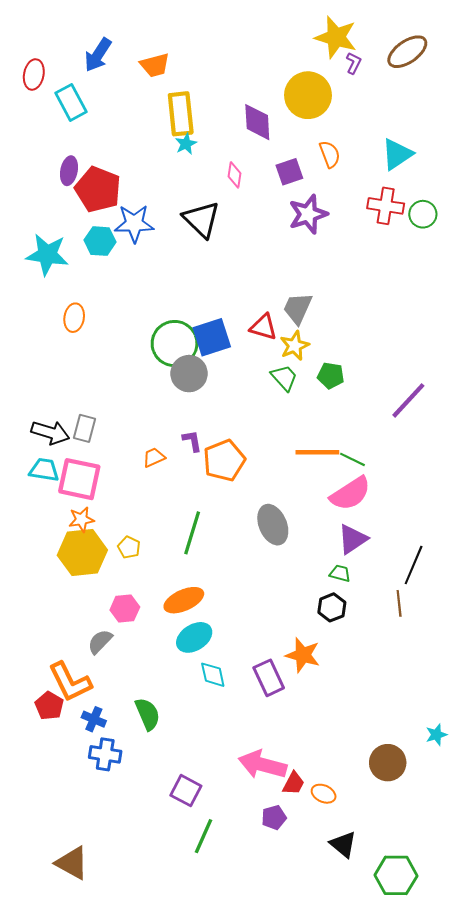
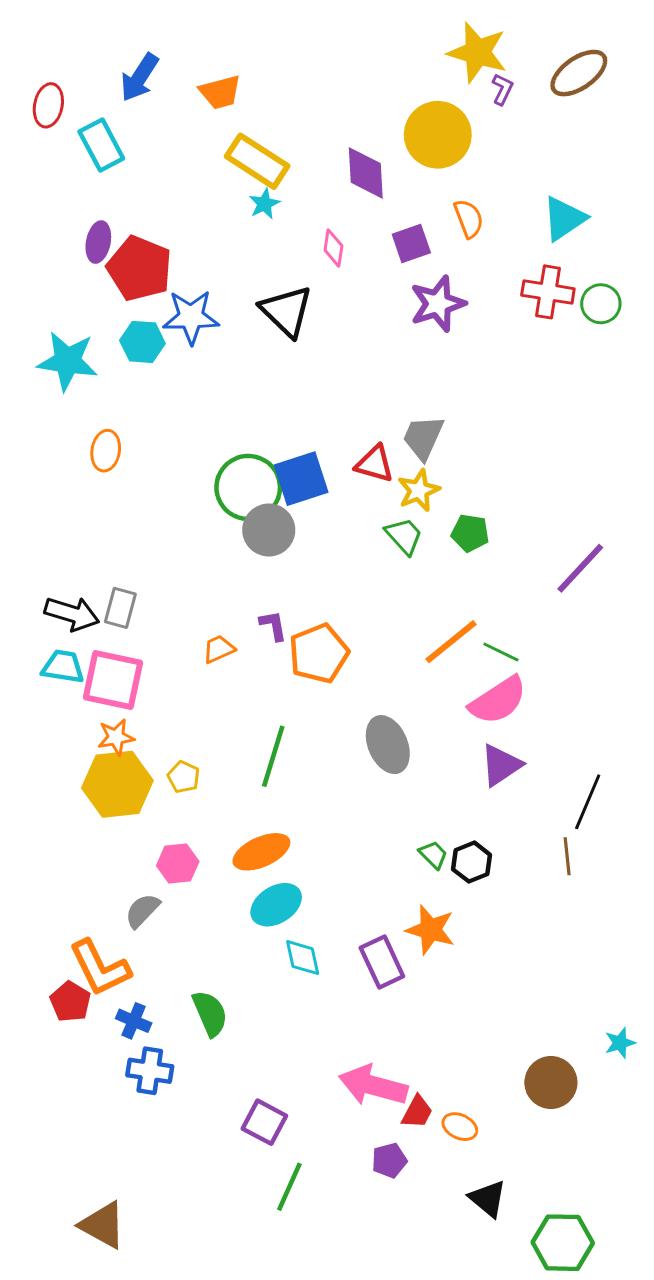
yellow rectangle: (181, 114) -> (257, 161), turned -51
orange line: (317, 452) -> (451, 642), turned -39
green trapezoid: (340, 573) -> (433, 855), moved, turned 30

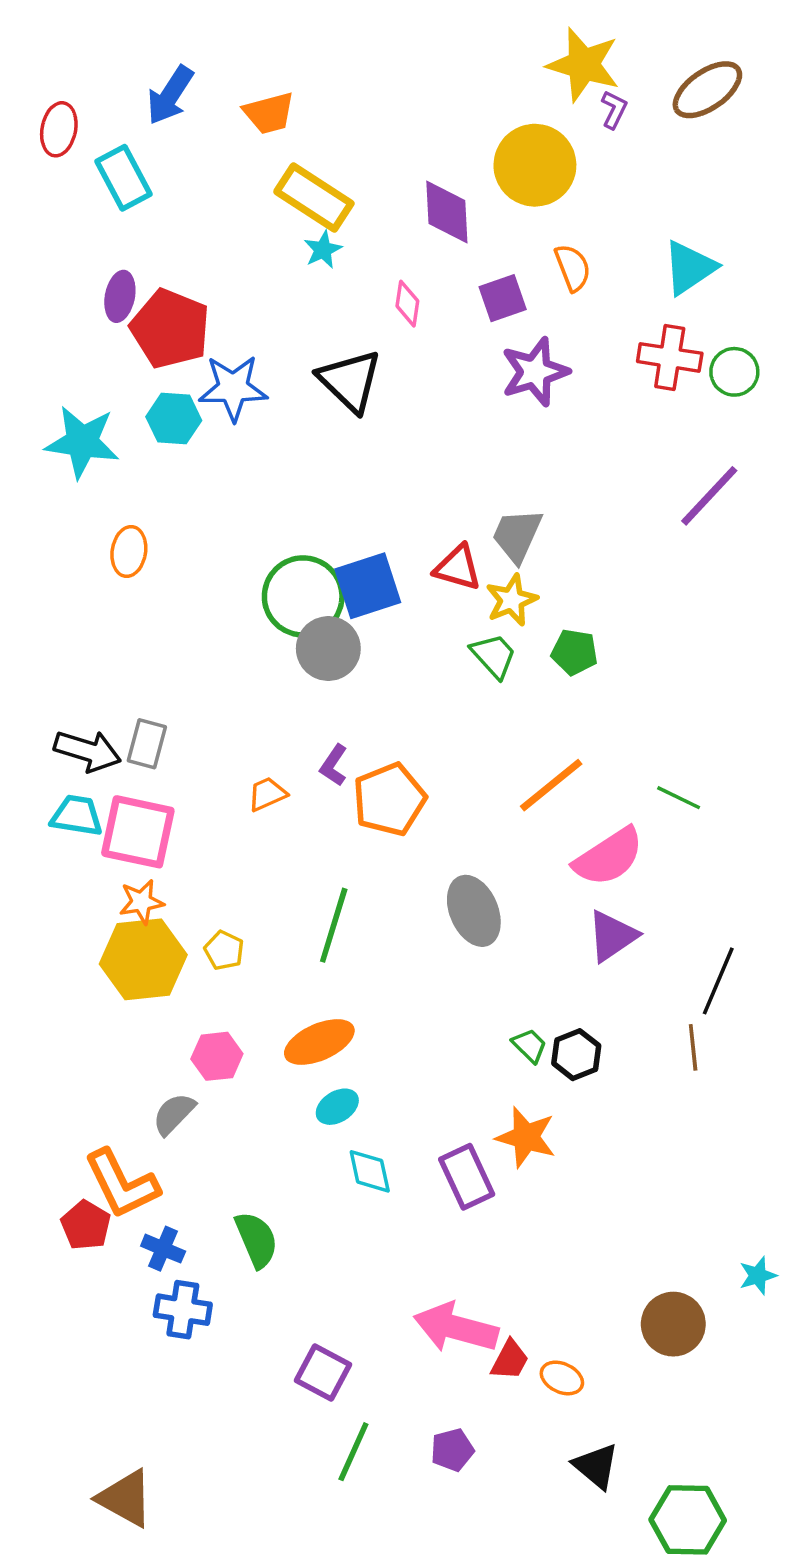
purple line: (580, 568) -> (709, 496), moved
purple L-shape: (273, 626) -> (334, 765), turned -136
green line: (501, 652) -> (679, 798), moved
cyan ellipse: (276, 905) -> (337, 1107), size x0.7
purple pentagon: (389, 1160) -> (452, 1450), moved

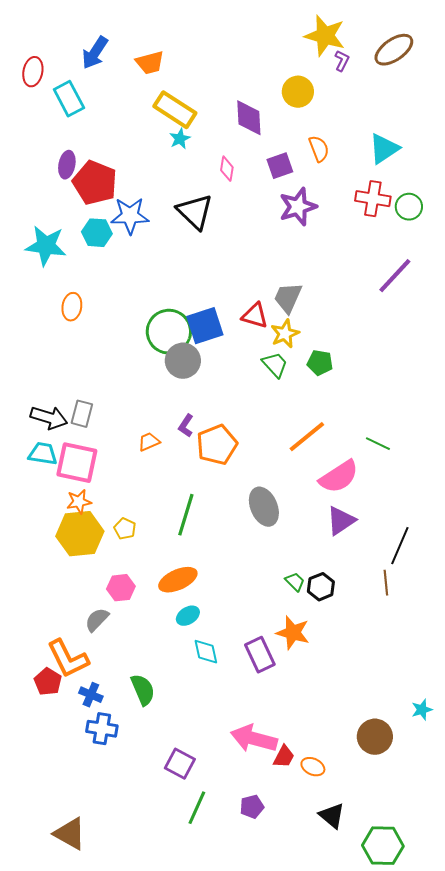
yellow circle: (535, 165) -> (298, 92), size x0.7

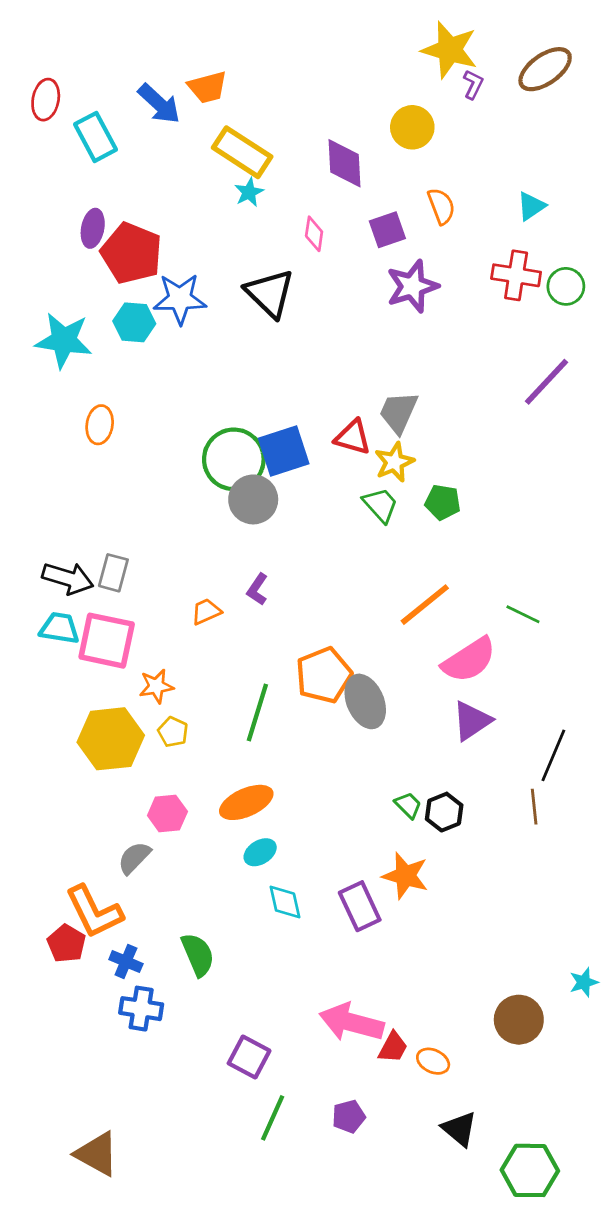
blue arrow: (95, 53) -> (159, 104), moved, turned -80
cyan triangle: (384, 149) -> (531, 206), size x0.7
orange pentagon: (217, 445) -> (324, 675), moved
orange star: (79, 502) -> (156, 686), moved

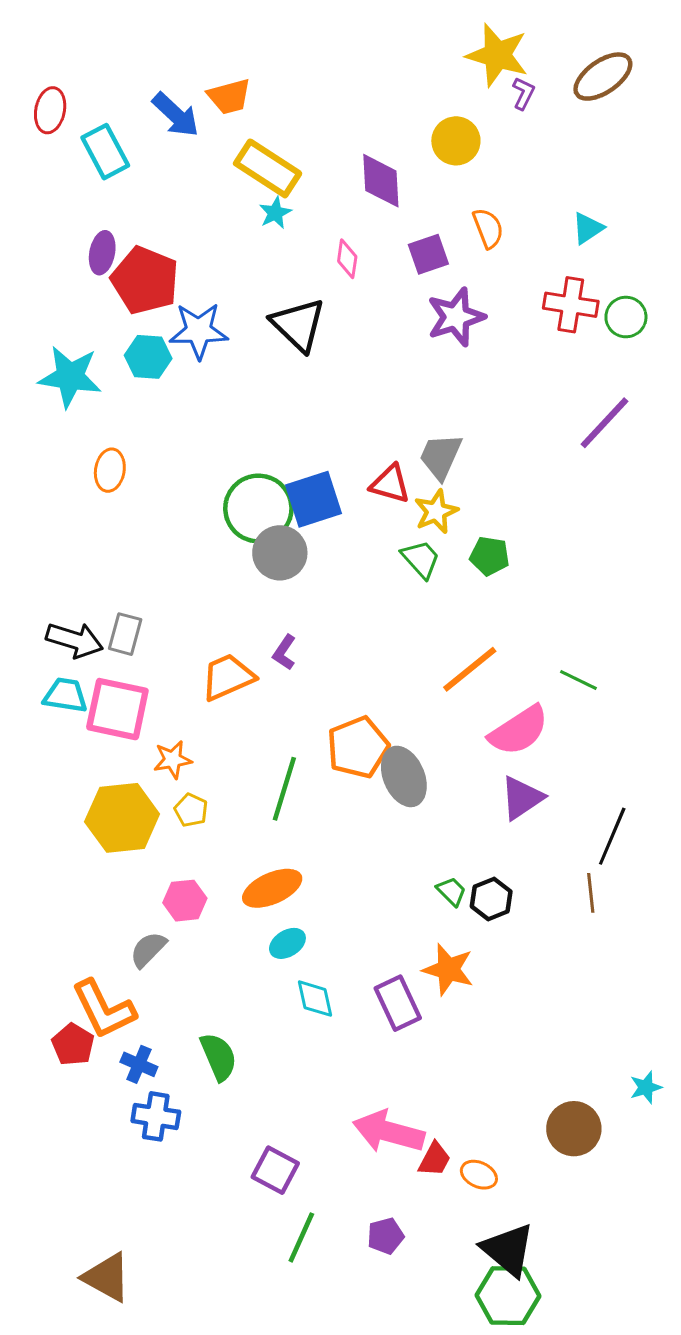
orange trapezoid: (206, 612) -> (228, 677), size x1.6
black triangle: (459, 1129) -> (508, 1250), size x1.4
green hexagon: (530, 1170) -> (508, 1296), moved

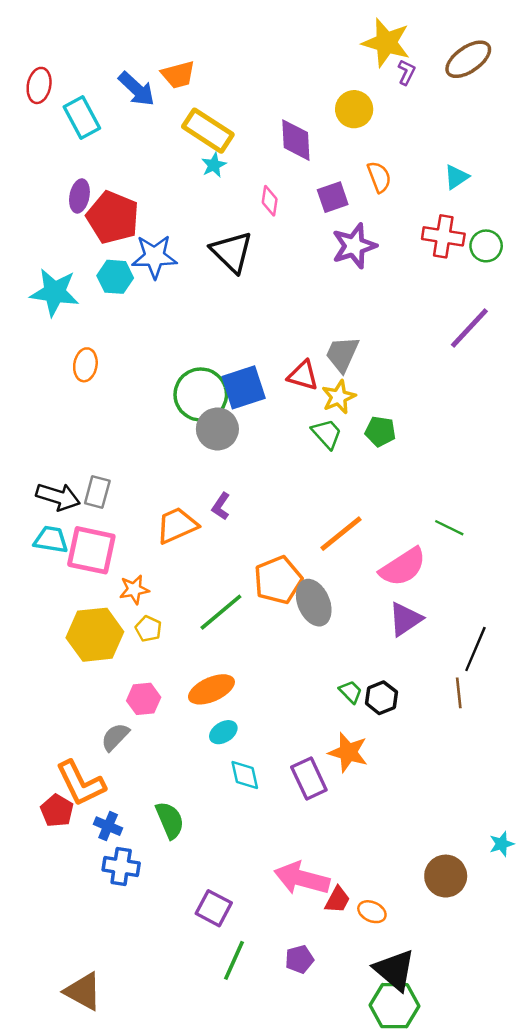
orange line: (470, 669) -> (341, 534), moved
green line: (284, 789) -> (221, 612), turned 33

